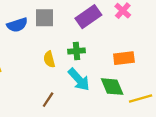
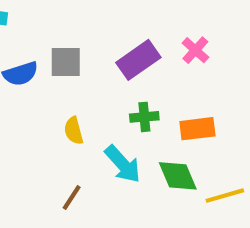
green cross: (76, 51) -> (144, 117), moved

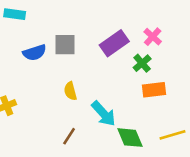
green cross: (144, 117) -> (142, 63), moved, turned -36
green diamond: (178, 176) -> (130, 138), moved

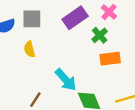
yellow semicircle: (70, 91) -> (29, 49), moved

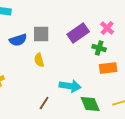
green cross: (100, 35) -> (99, 48), turned -32
cyan arrow: (66, 80) -> (70, 86), turned -40

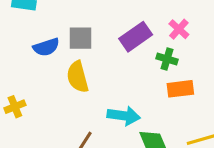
yellow semicircle: (39, 60) -> (78, 77), size x1.5

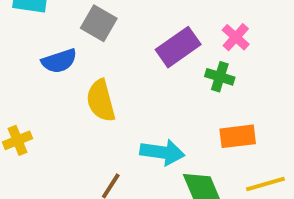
gray square: (81, 38) -> (99, 23), moved, turned 30
orange rectangle: (180, 89) -> (238, 136), moved

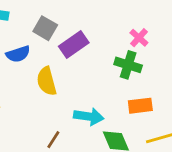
purple rectangle: (178, 47) -> (74, 45), moved
green cross: (220, 77) -> (128, 65), size x1.4

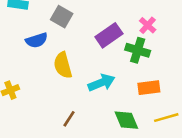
purple rectangle: (74, 45) -> (109, 35), moved
cyan arrow: (89, 117) -> (101, 83), moved, turned -30

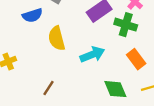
orange rectangle: (149, 88) -> (136, 59), turned 60
brown line: (69, 119) -> (49, 88), moved

